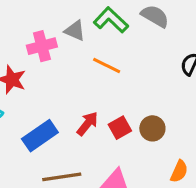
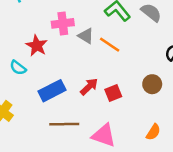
gray triangle: (75, 31) -> (86, 36), moved
brown circle: (152, 128) -> (152, 84), moved

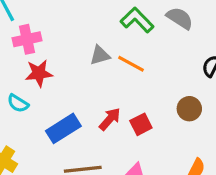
pink cross: (63, 23) -> (27, 39), moved
gray triangle: (86, 36) -> (100, 55), turned -42
red star: (37, 46) -> (39, 73), turned -30

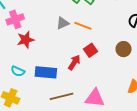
cyan semicircle: (18, 103) -> (18, 71), moved
red square: (141, 124) -> (91, 50), moved
blue rectangle: (63, 128) -> (46, 72), turned 45

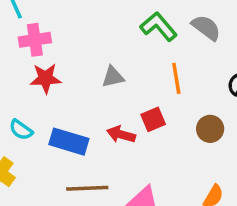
gray triangle: (63, 23) -> (113, 77), moved
orange line: (83, 26) -> (176, 78), moved, turned 48
red arrow: (74, 62) -> (121, 134), turned -119

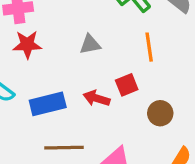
brown circle: (210, 129) -> (160, 113), moved
blue rectangle: (69, 142) -> (48, 104), turned -32

